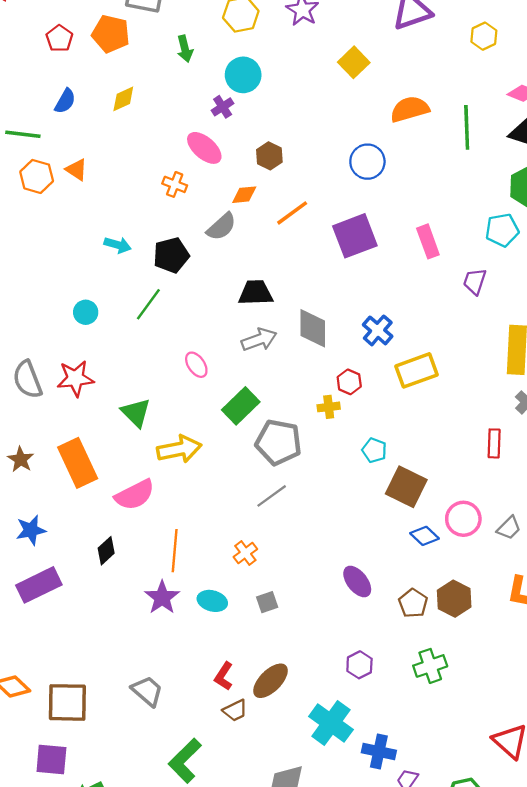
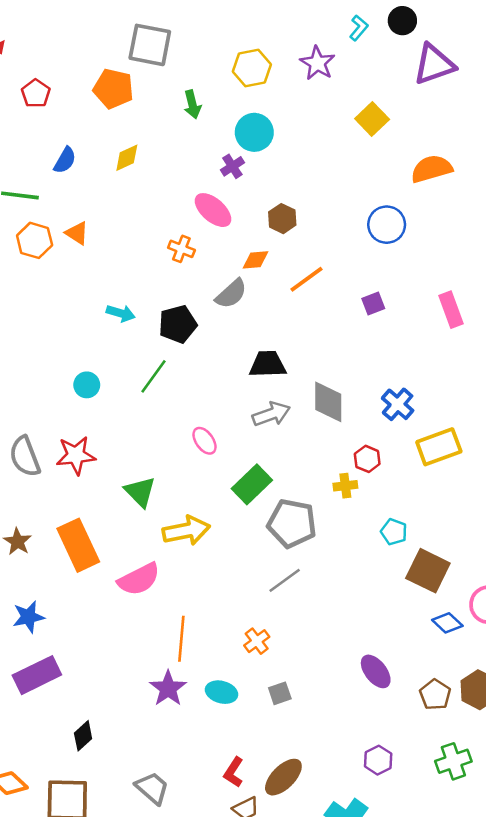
red pentagon: (59, 38) -> (36, 93), moved
purple square: (355, 236) -> (373, 304), size x0.5
black diamond: (106, 551) -> (83, 736), moved

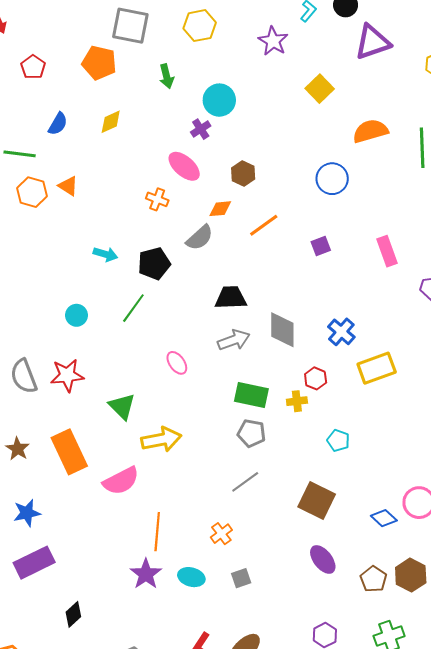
yellow hexagon: (252, 68) -> (200, 26), moved
green rectangle: (252, 484) -> (251, 395), moved, turned 56
gray pentagon: (292, 523) -> (251, 433), size x0.7
brown square: (428, 571) -> (317, 501), moved

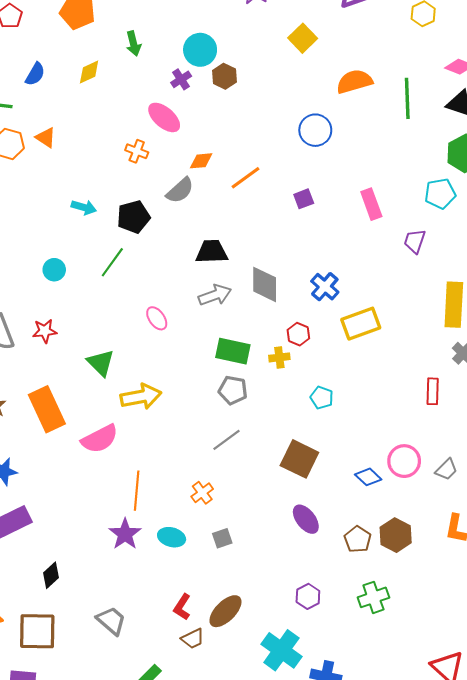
green arrow: (167, 76) -> (133, 43), moved
brown hexagon: (243, 174) -> (224, 76), moved
red star: (67, 375) -> (45, 331), size x0.7

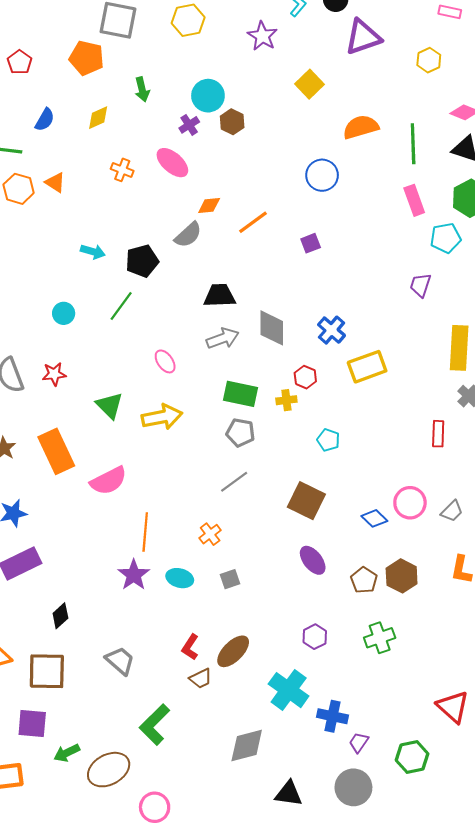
orange cross: (137, 151) -> (122, 170), moved
pink rectangle: (371, 204) -> (414, 200), moved
yellow arrow: (141, 397) -> (162, 417), moved

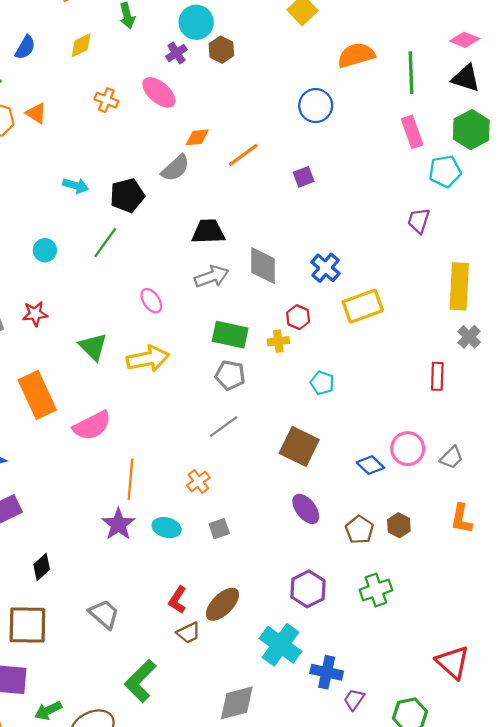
brown hexagon: (402, 576) -> (399, 525), size x0.7
purple hexagon: (315, 637) -> (308, 589), size x1.4

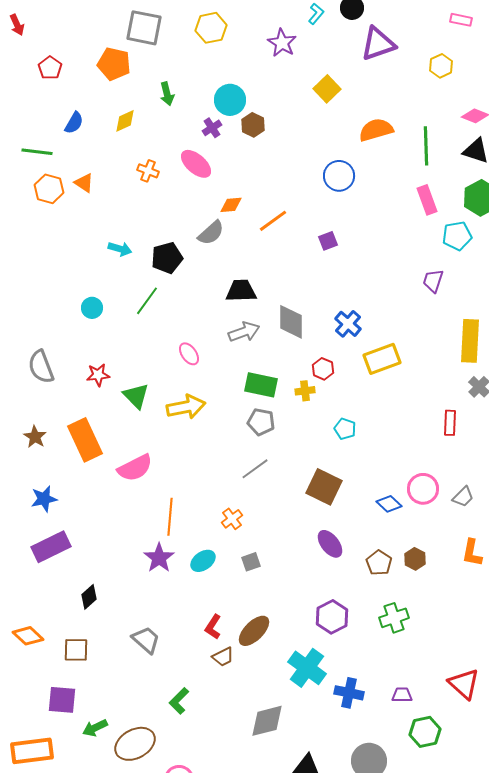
red star: (35, 314) -> (98, 375), moved
cyan ellipse: (167, 528) -> (203, 561), turned -50
brown square: (27, 625) -> (76, 650), size x0.7
green L-shape: (140, 681) -> (179, 701), size x0.7
purple trapezoid: (354, 700) -> (402, 695), moved, turned 55

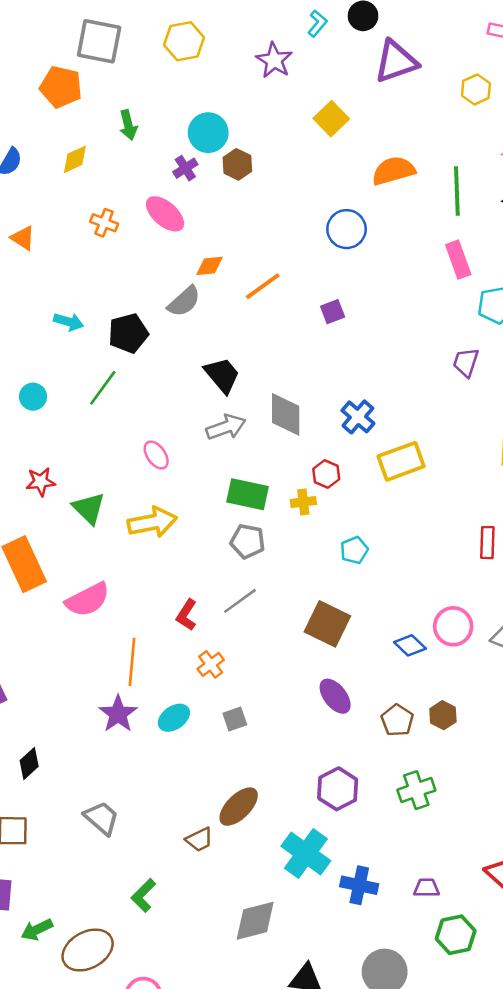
black trapezoid: (241, 291) -> (222, 375), turned 52
cyan pentagon: (345, 429) -> (354, 550), turned 30
red L-shape: (213, 627) -> (187, 615), moved

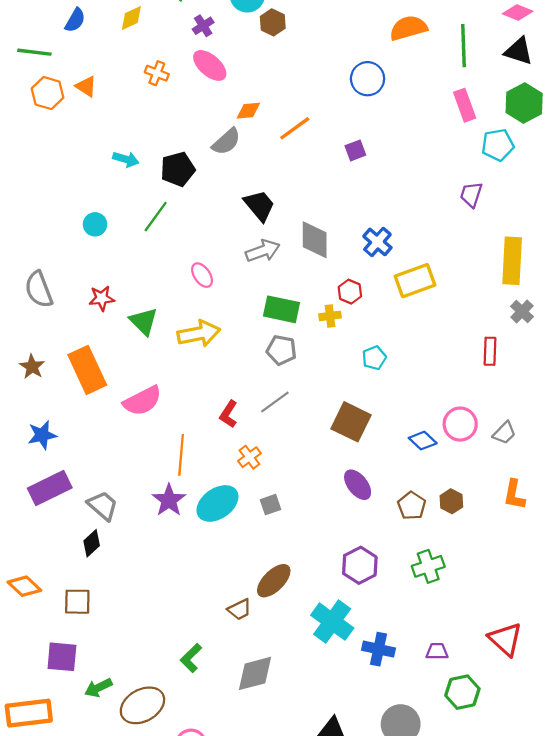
purple cross: (185, 168) -> (203, 26), moved
cyan ellipse: (174, 718) -> (217, 503), size x1.5
gray trapezoid: (102, 818) -> (103, 506), moved
gray diamond: (255, 921) -> (255, 673), moved

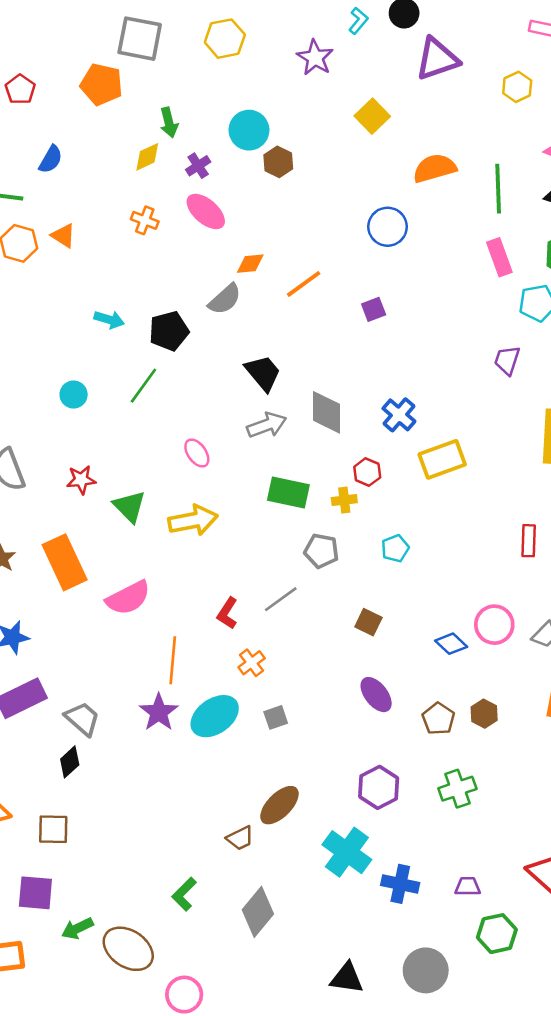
yellow diamond: (131, 18) -> (147, 157), moved
gray pentagon: (281, 350) -> (321, 551), moved
brown square: (351, 422) -> (368, 622), size x0.6
gray diamond: (255, 673) -> (258, 912), turned -36
brown ellipse: (142, 705) -> (128, 949), turned 63

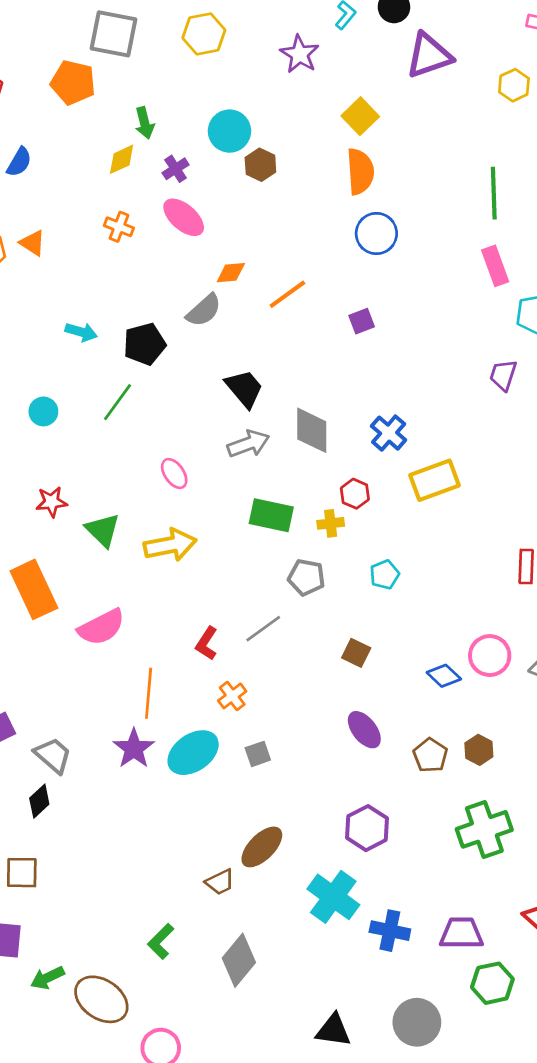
orange semicircle: (435, 168) -> (360, 171), moved, turned 102
green cross: (457, 789) -> (484, 829), moved, size x1.4
purple trapezoid: (468, 886) -> (461, 933), size x1.6

